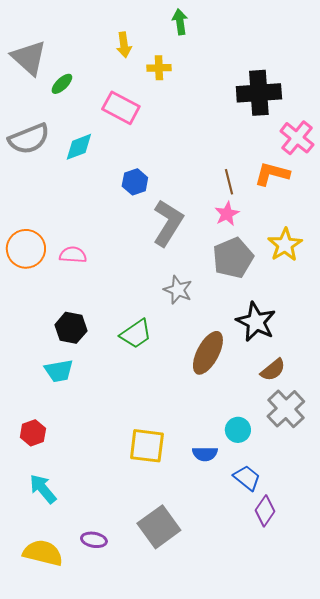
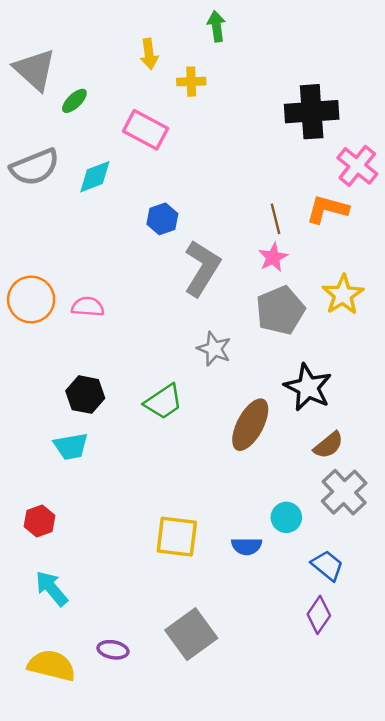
blue trapezoid: (247, 478) -> (327, 566), moved

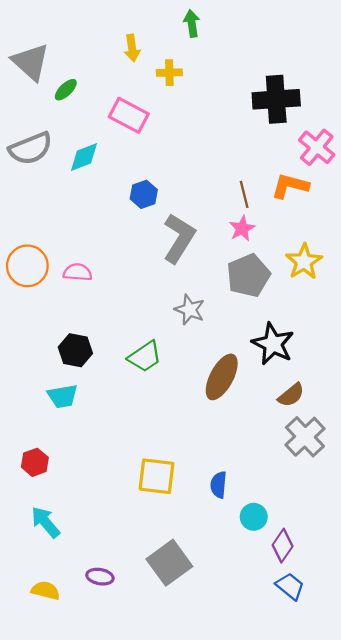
cyan circle: (286, 517) -> (254, 517), moved
blue semicircle: (247, 546) -> (218, 485), turned 95
blue trapezoid: (327, 566) -> (290, 586), moved
yellow semicircle: (52, 665) -> (46, 590), size x0.7

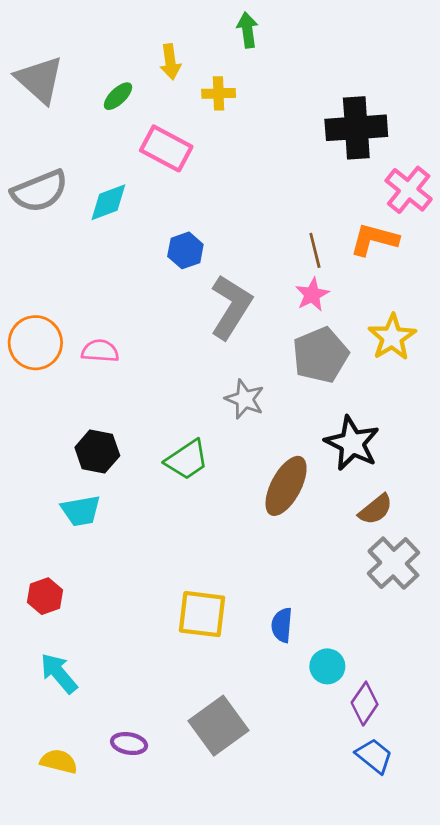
green ellipse: (66, 90) -> (118, 96), moved

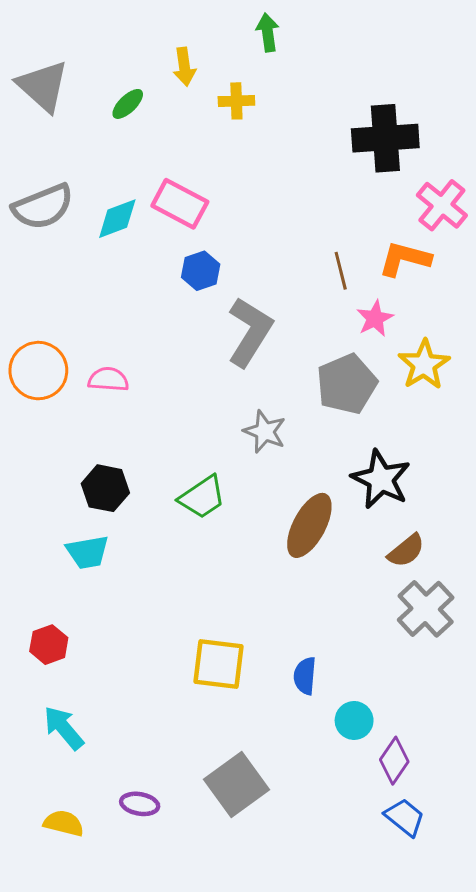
pink rectangle: (166, 148) -> (180, 204), moved
pink star: (312, 294) -> (375, 318), moved

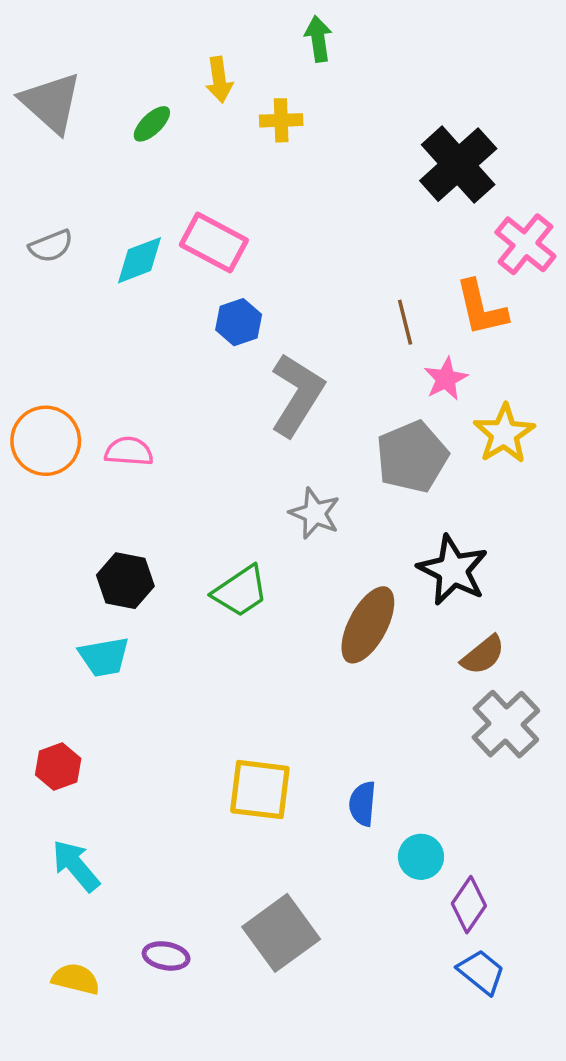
black cross: (385, 138) -> (458, 165), turned -38
gray semicircle: (43, 207) -> (51, 246), size x0.6
orange L-shape: (405, 259) -> (481, 308), turned -118

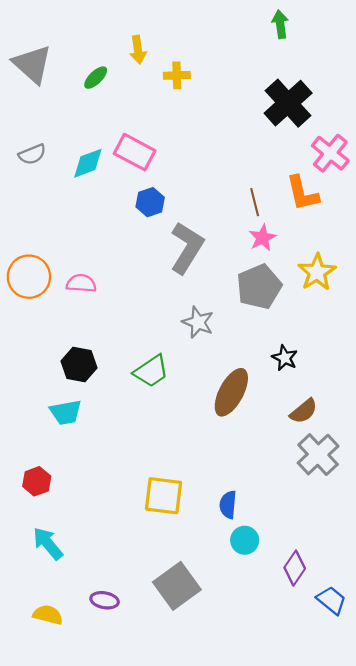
green arrow: (318, 39) -> (280, 24), moved
pink star: (446, 379) -> (262, 238), moved
black star: (453, 570) -> (285, 358), size x0.6
cyan circle: (421, 857) -> (245, 540), moved
blue trapezoid: (481, 972) -> (331, 600), moved

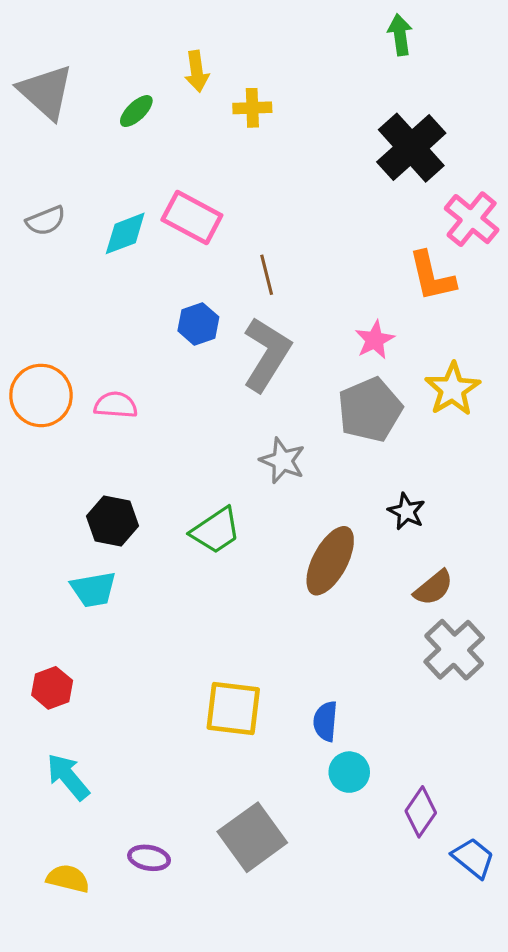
blue hexagon: (150, 202) -> (198, 324), moved
brown line: (255, 202) -> (267, 275), moved

